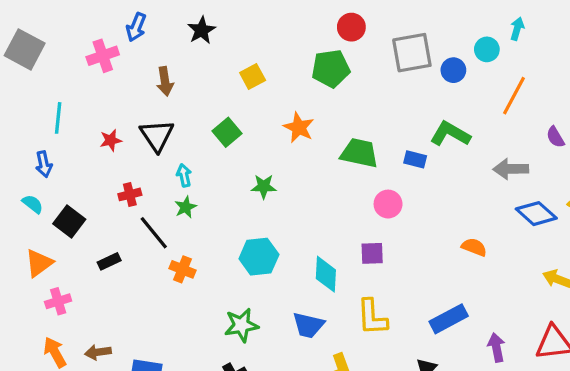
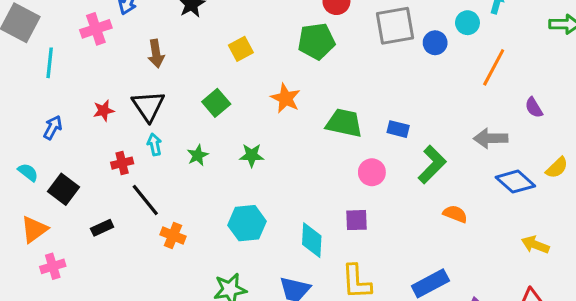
cyan line: (58, 118) -> (50, 63), moved
green L-shape: (450, 134) -> (432, 165), moved, turned 105
blue arrow: (44, 164) -> (53, 128), moved, turned -140
cyan arrow: (184, 175) -> (154, 145), moved
green star: (186, 207) -> (198, 155), moved

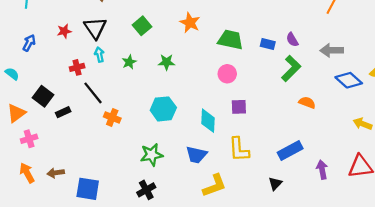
purple semicircle: (534, 108) -> (292, 40), moved
pink circle: (372, 172) -> (227, 74), moved
black square: (63, 189) -> (43, 96), moved

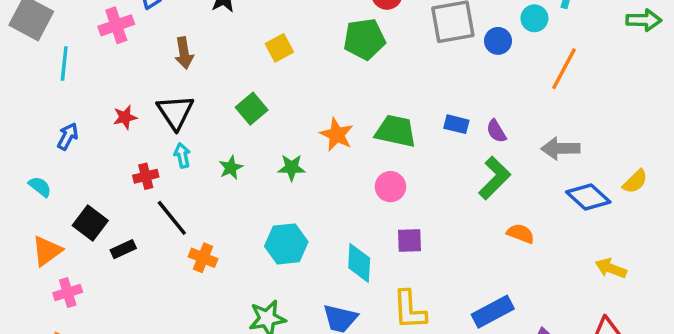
orange star: (190, 23) -> (337, 135), moved
blue rectangle: (268, 44) -> (456, 124), moved

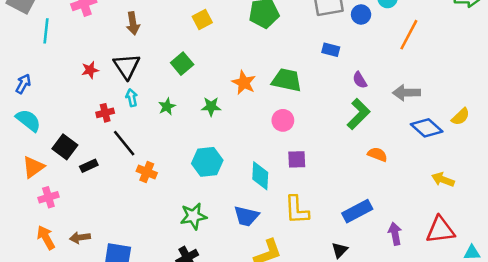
blue rectangle: (456, 124) -> (331, 50), moved
blue arrow: (68, 136) -> (23, 84), moved
cyan semicircle: (40, 187) -> (28, 120), size x1.5

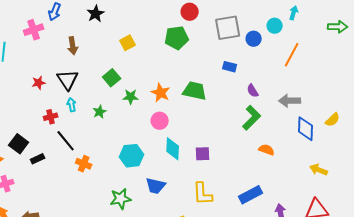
green star: (211, 106) -> (131, 97), moved
pink circle: (283, 120) -> (160, 121), moved
blue diamond: (427, 128) -> (306, 129), turned 50
cyan diamond: (260, 176) -> (173, 149), moved
blue trapezoid: (246, 216) -> (156, 186), moved

